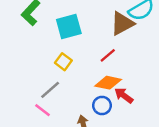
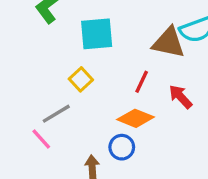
brown triangle: (122, 23) -> (169, 43), turned 30
red line: (108, 55) -> (142, 82), turned -35
red arrow: (124, 96) -> (181, 97), moved

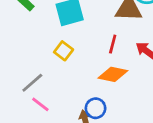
gray line: (56, 114) -> (32, 83), moved
blue circle: (122, 147) -> (96, 108), moved

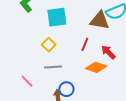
orange diamond: (113, 74) -> (96, 67), moved
gray line: (32, 83) -> (53, 67), moved, turned 30

